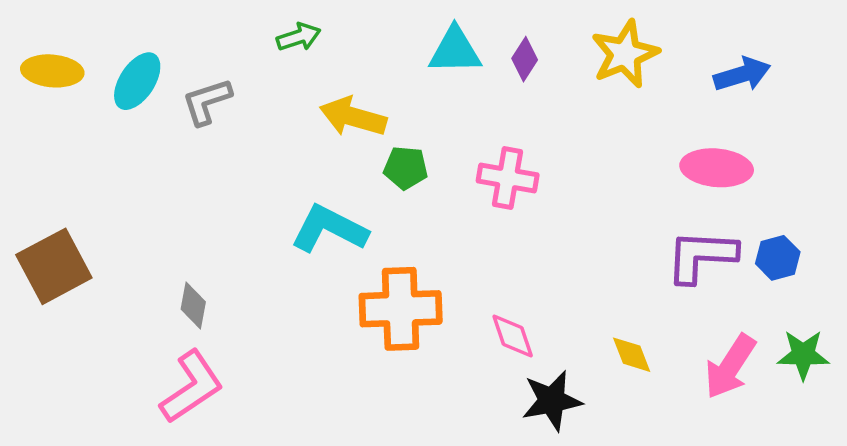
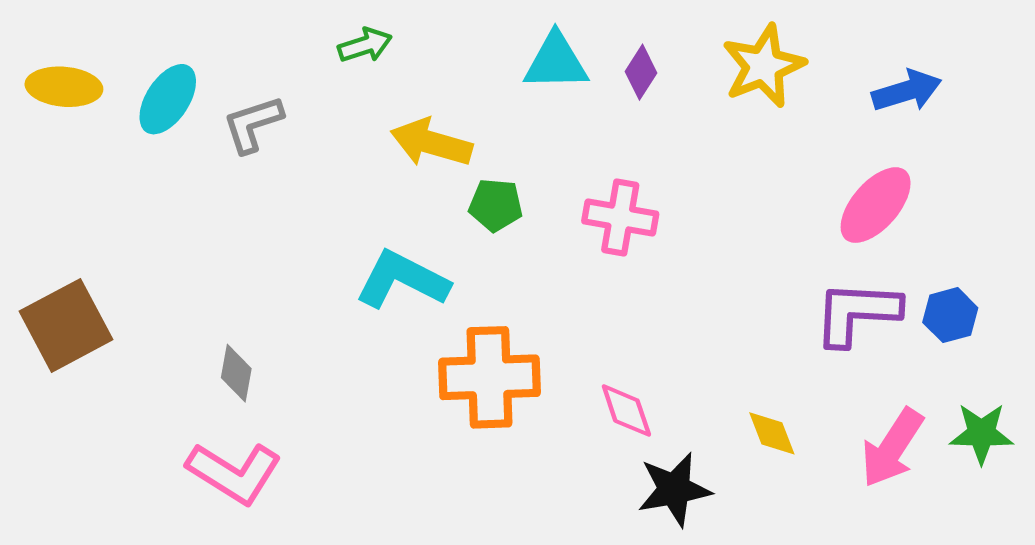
pink ellipse: (717, 168) -> (876, 205), turned -54
pink L-shape: (192, 387) -> (234, 473), turned 66

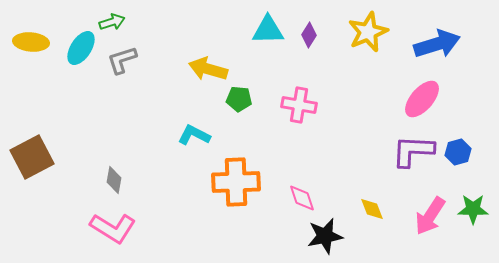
green arrow: (365, 45) -> (112, 22), moved
blue arrow: (907, 91) -> (437, 44), size x1.4
cyan L-shape: (402, 280) -> (194, 135), size x0.7

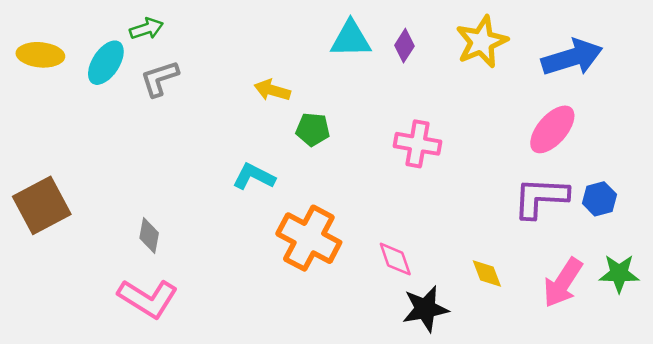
yellow arrow: (208, 69) -> (272, 90), size x0.7
pink cross: (299, 105) -> (417, 144), moved
orange cross: (236, 182) -> (309, 238), turned 30

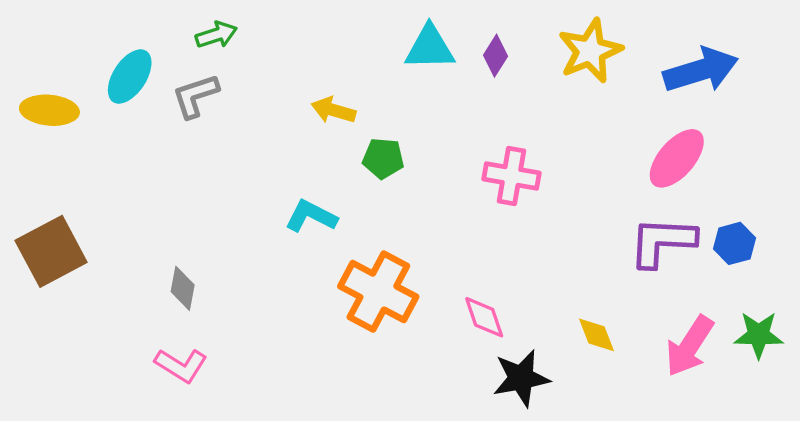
green arrow: (146, 29) -> (216, 35), moved
yellow ellipse: (40, 55) -> (49, 110), moved
pink L-shape: (148, 298) -> (181, 365), size x0.7

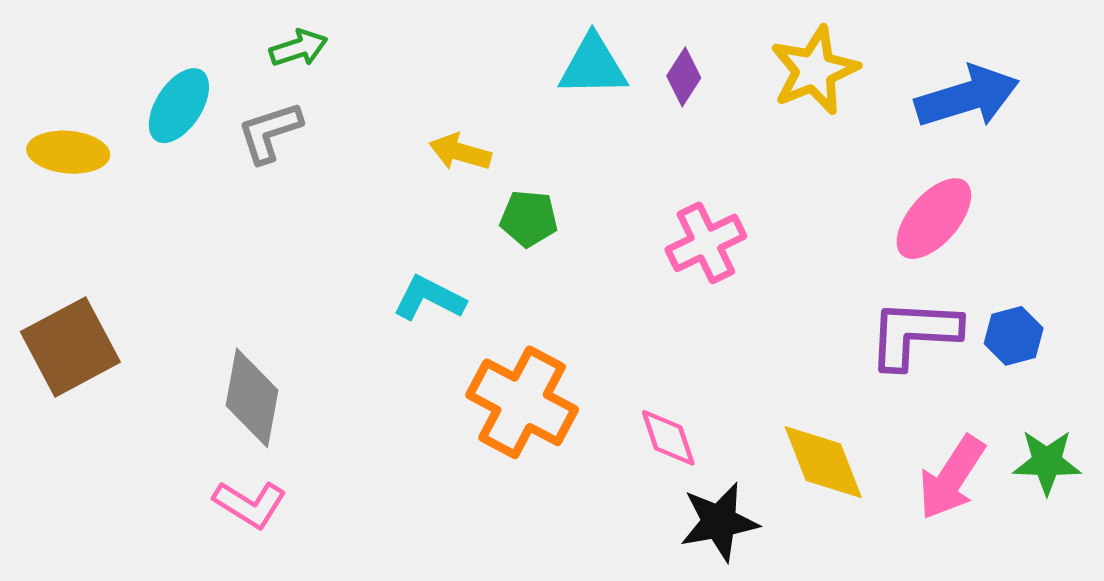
pink cross: (512, 176) -> (706, 243), turned -36
gray diamond: (183, 288) -> (252, 398), size x1.6
yellow diamond: (597, 335) -> (823, 462), size x1.6

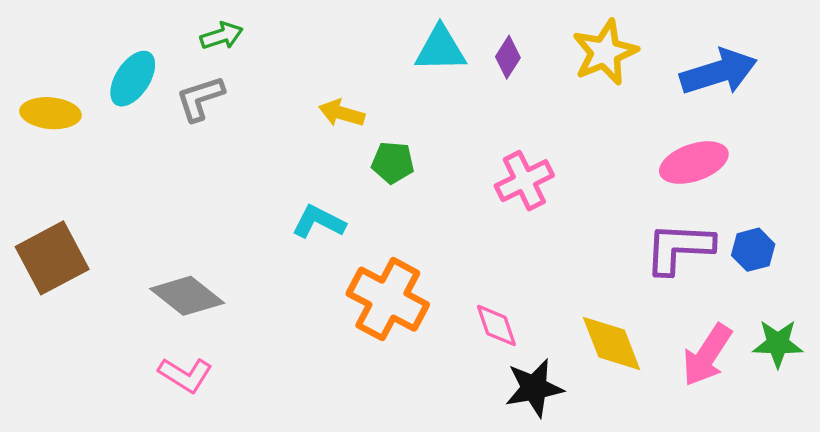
pink ellipse: (934, 219) -> (694, 163), turned 30
gray diamond: (252, 398) -> (187, 296), turned -62

